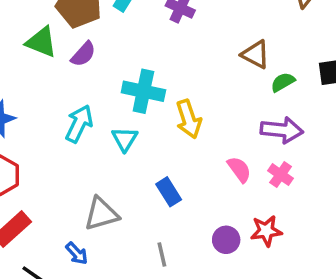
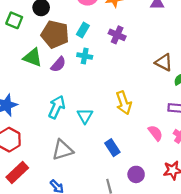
cyan cross: (143, 91) -> (85, 56), moved, size x0.6
gray triangle: (101, 214) -> (63, 150), moved
purple circle: (226, 240) -> (136, 174), moved

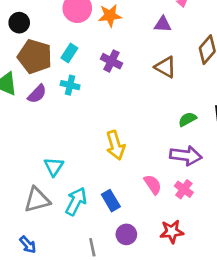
brown triangle: (164, 62) -> (165, 67), moved
cyan arrow: (57, 107) -> (76, 201), moved
cyan triangle: (85, 116) -> (54, 167), moved
blue rectangle: (112, 148) -> (111, 201), moved

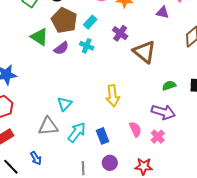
brown triangle: (165, 67) -> (144, 52), moved, size x1.4

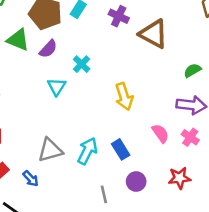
cyan cross: (87, 46) -> (82, 64), moved, turned 32
cyan triangle: (65, 104) -> (56, 87), moved
blue arrow: (36, 158) -> (31, 179), moved

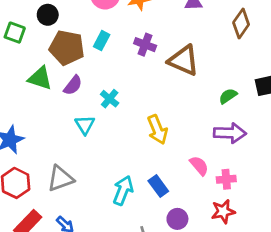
pink cross: (190, 137) -> (226, 179), moved, turned -36
gray triangle: (50, 150) -> (60, 178), moved

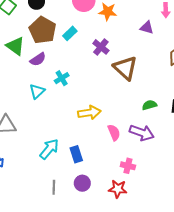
yellow arrow: (157, 130) -> (89, 113), turned -95
pink semicircle: (199, 166) -> (114, 133), moved

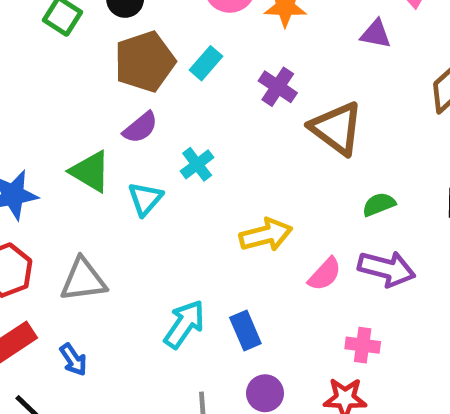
brown pentagon: (43, 30) -> (145, 62), turned 30
green triangle: (15, 46) -> (90, 172), moved
green semicircle: (149, 105) -> (379, 204), moved
pink semicircle: (114, 133) -> (325, 274), turned 70

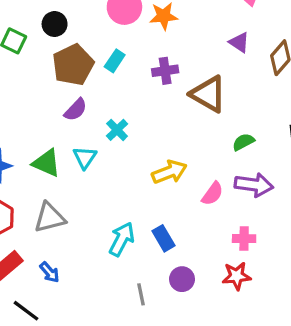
purple triangle: (376, 34) -> (239, 42), moved, turned 30
purple cross: (278, 87) -> (165, 71), turned -35
green triangle: (90, 172) -> (46, 163), moved

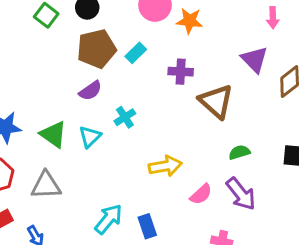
purple triangle: (239, 42) -> (254, 59), size x1.4
purple arrow: (254, 185) -> (241, 194), turned 32

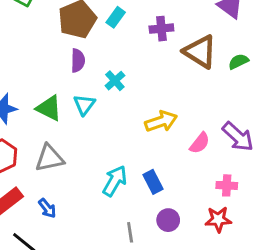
purple semicircle: (90, 91) -> (78, 61), turned -45
green semicircle: (239, 152) -> (238, 62), moved

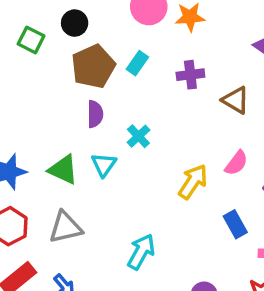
brown triangle: (200, 52) -> (236, 100), size x0.7
yellow arrow: (161, 121) -> (193, 182), turned -36
pink semicircle: (200, 143) -> (236, 163), moved
blue rectangle: (153, 182) -> (235, 224), moved

